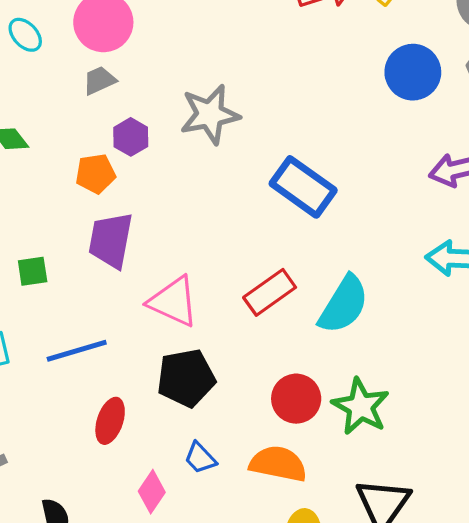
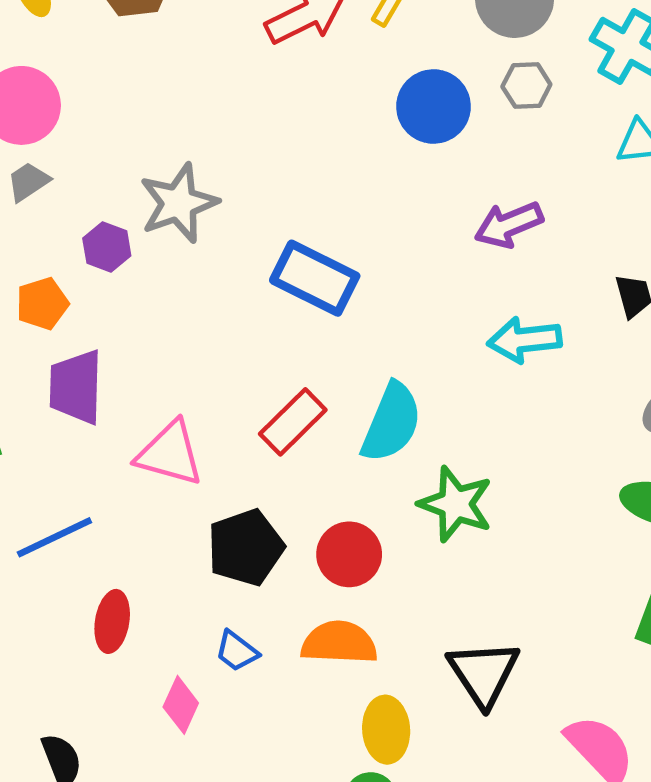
purple hexagon: (131, 137) -> (107, 247), moved
black pentagon: (186, 378) -> (246, 548), moved
green star: (361, 406) -> (456, 504), moved

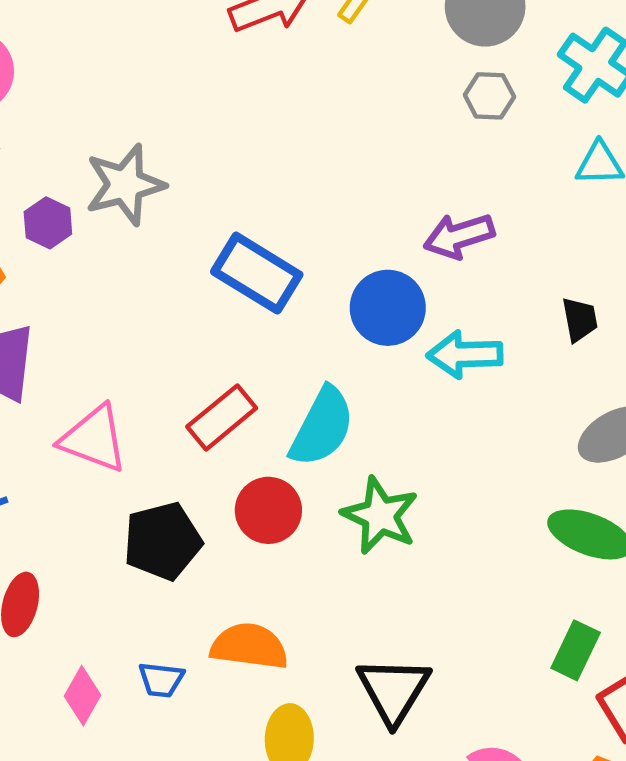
blue circle: (434, 107) -> (388, 308), moved
red circle: (349, 554) -> (268, 510), moved
blue trapezoid: (237, 651) -> (161, 680), moved, turned -36

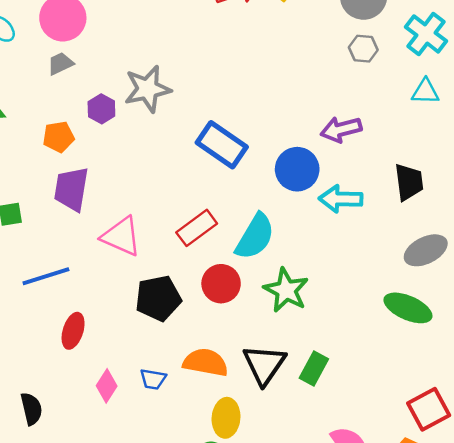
black trapezoid: (580, 320) -> (409, 182), size x1.4
green rectangle: (576, 650) -> (314, 369), moved
black triangle: (393, 690) -> (264, 365), moved

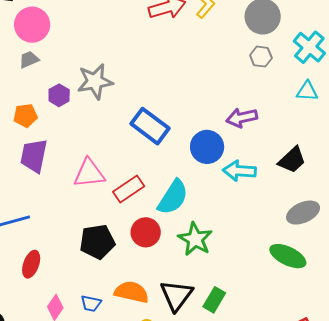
black trapezoid: (409, 182) -> (292, 160), turned 52
pink triangle: (121, 236) -> (89, 173), moved, turned -32

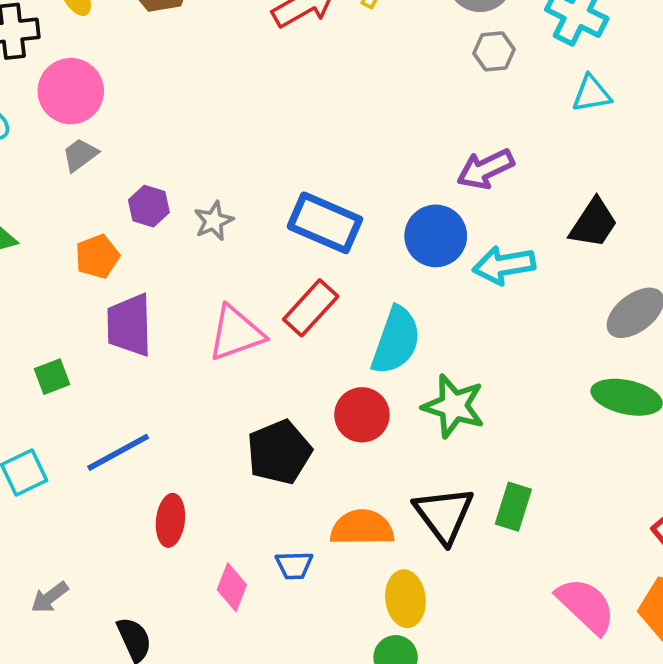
gray star: (95, 81) -> (214, 221), moved, size x0.6
red rectangle: (129, 189) -> (311, 308), moved

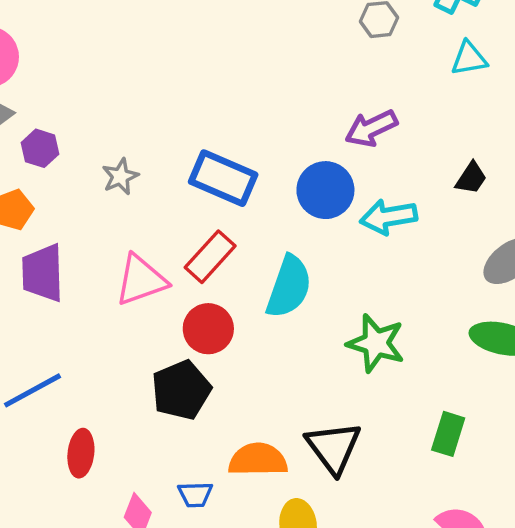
purple hexagon: (149, 206) -> (40, 148), moved
black trapezoid: (594, 223) -> (471, 178), size x0.7
green star: (454, 406) -> (376, 343), moved
red circle: (362, 415) -> (208, 329), moved
green rectangle: (513, 507) -> (448, 434), moved

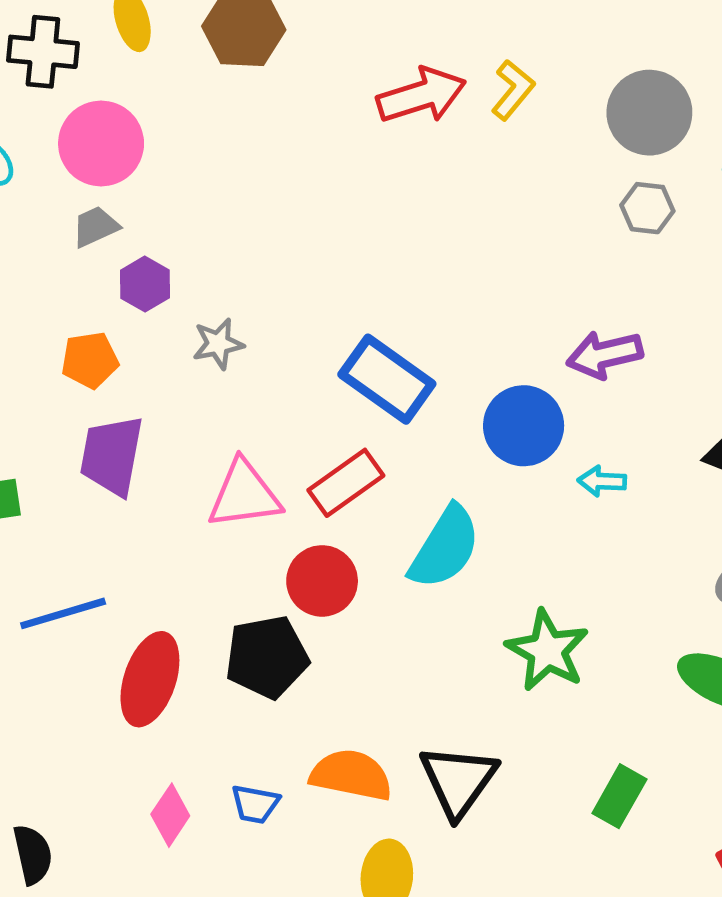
gray star: (120, 177) -> (218, 344), moved
cyan arrow: (388, 217) -> (602, 481), size x0.6
red ellipse: (81, 453) -> (150, 679), moved, size x1.4

